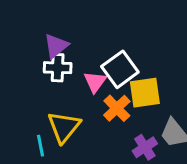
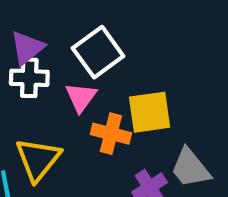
white square: (120, 69) -> (98, 52), moved
orange cross: (117, 108) -> (111, 134), turned -32

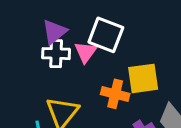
white square: (98, 52) -> (106, 35), turned -33
pink triangle: (81, 97) -> (86, 52), moved

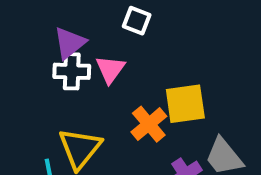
white square: (106, 35) -> (137, 21), moved, size x0.6
orange cross: (115, 94) -> (149, 124), turned 36

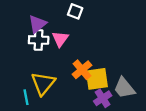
yellow square: (185, 104) -> (97, 79), moved

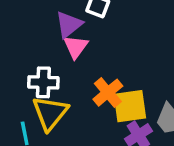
purple triangle: (37, 24) -> (69, 25), moved
white cross: (39, 40) -> (43, 82), moved

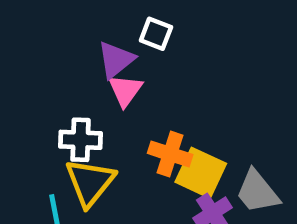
orange cross: (108, 93) -> (170, 154), turned -32
yellow square: (130, 106) -> (201, 173), turned 33

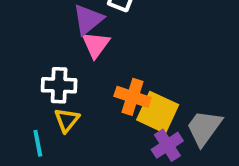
yellow triangle: (90, 182) -> (67, 120), size x0.6
gray trapezoid: (257, 192) -> (204, 128), turned 75

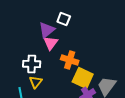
orange cross: (133, 97) -> (70, 60), moved

